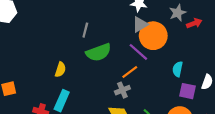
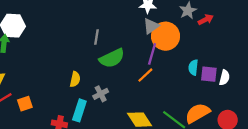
purple line: (138, 52) -> (152, 54), turned 70
gray cross: (122, 90) -> (101, 94), moved
purple square: (187, 91) -> (209, 74), moved

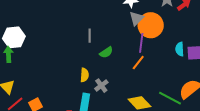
green semicircle: (112, 58) -> (106, 52), size x0.6
yellow semicircle: (75, 79) -> (84, 75), moved

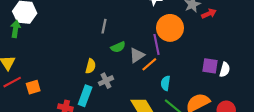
gray triangle: (136, 18) -> (137, 55), moved
purple line: (141, 43) -> (157, 44), turned -30
cyan semicircle: (180, 49) -> (166, 83), moved

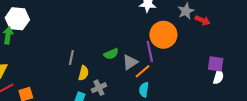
red arrow: (209, 14) -> (203, 20), turned 48
gray line: (104, 26) -> (71, 58), moved
purple square: (210, 66) -> (216, 64), moved
cyan semicircle: (166, 83) -> (144, 90), moved

